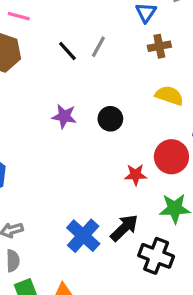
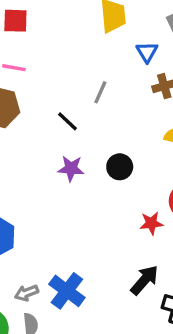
black line: (67, 51) -> (67, 121), moved
blue cross: (83, 236) -> (67, 291), moved

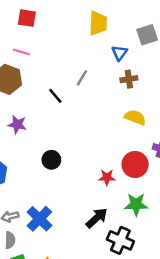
black circle: (120, 167) -> (51, 160), moved
purple star: (71, 169) -> (17, 125), moved

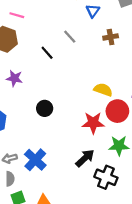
blue triangle: (119, 53) -> (93, 11), moved
gray line: (82, 78) -> (70, 37), turned -72
yellow semicircle: (135, 117) -> (103, 90), moved
red star: (107, 177) -> (93, 123), size x1.5

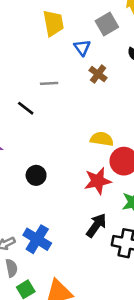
blue triangle: (93, 11) -> (82, 48), moved
gray line: (70, 37) -> (49, 83), turned -40
brown cross: (111, 37) -> (98, 74), turned -32

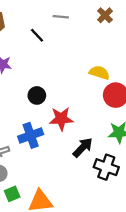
red star: (98, 181) -> (61, 119), moved
blue cross: (37, 239) -> (31, 135), moved, turned 30

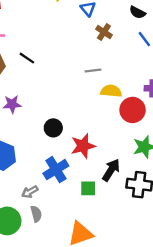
gray line: (61, 17) -> (93, 70), moved
black line: (37, 35) -> (27, 58), moved
green square: (12, 194) -> (88, 188), moved, turned 35

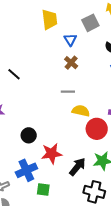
brown cross: (104, 32) -> (71, 63), moved
black arrow: (111, 170) -> (77, 167), moved
green square: (88, 188) -> (43, 189), moved

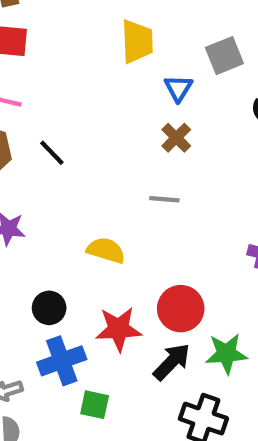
yellow semicircle: (81, 111) -> (106, 250), moved
red circle: (97, 129) -> (181, 309), moved
black circle: (29, 135) -> (49, 308), moved

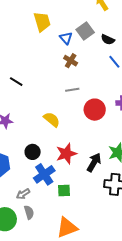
gray square: (224, 56) -> (85, 31), moved
yellow semicircle: (106, 250) -> (52, 119), turned 36
red circle: (181, 309) -> (95, 110), moved

